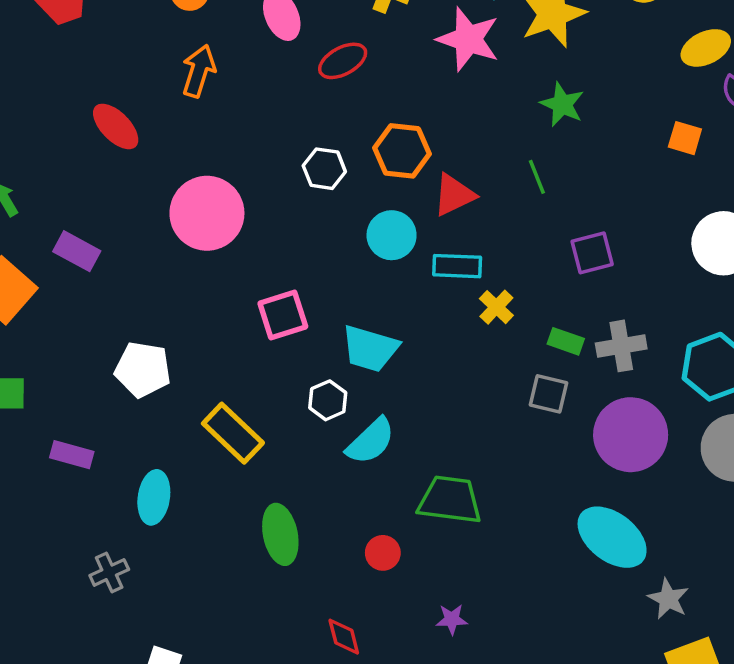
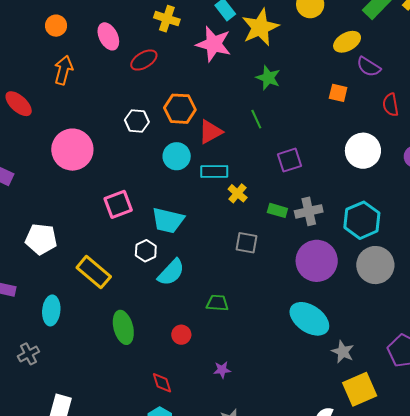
gray square: (549, 394) -> (247, 243), moved
green trapezoid: (450, 500) -> (217, 303), size x0.6

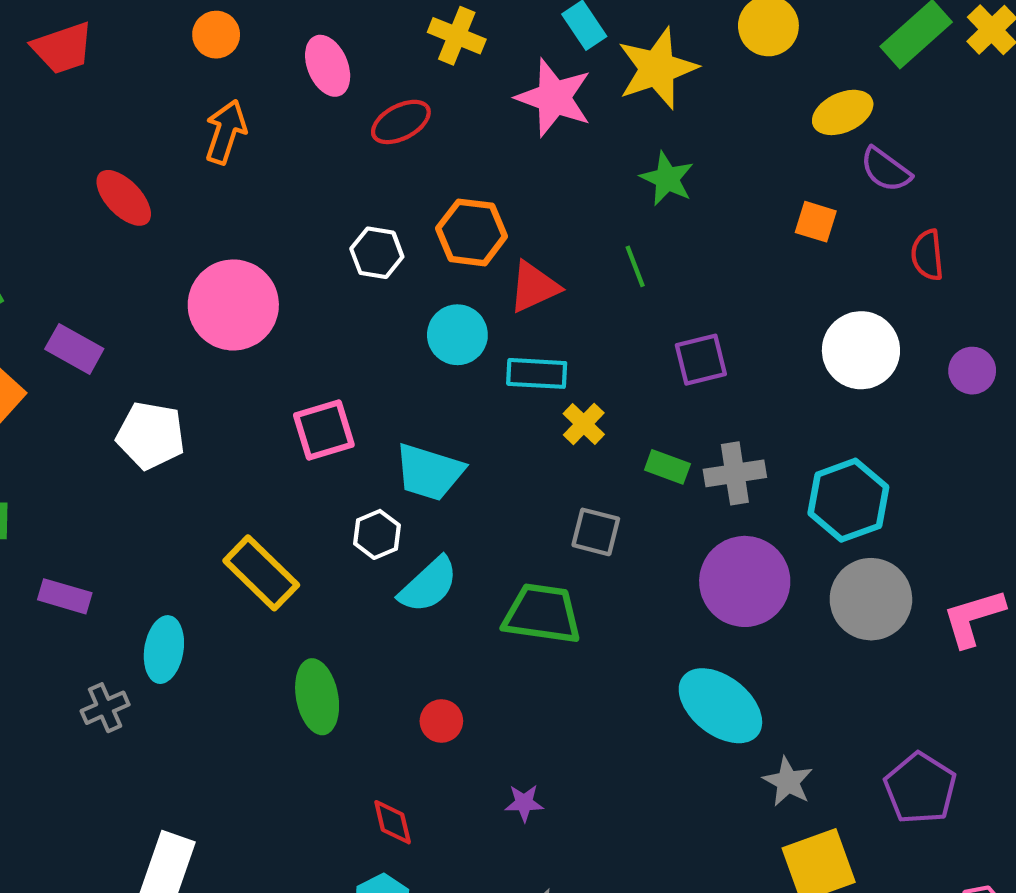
white pentagon: (41, 239) -> (151, 435), moved
green trapezoid: (217, 303) -> (542, 614), moved, size x1.6
gray cross: (28, 354) -> (105, 708), moved

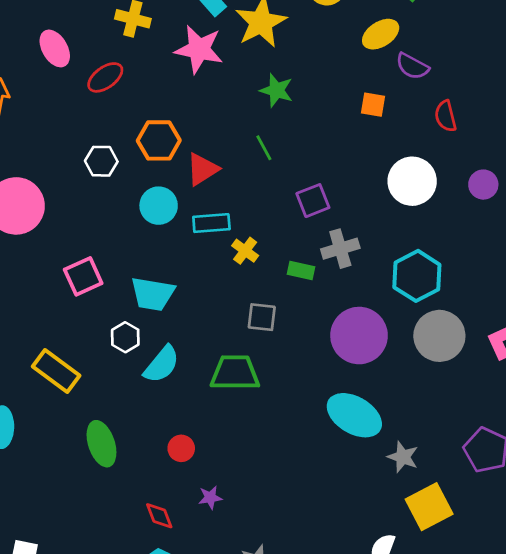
gray cross: (735, 473) -> (340, 249), moved
purple star: (524, 803) -> (210, 498), moved

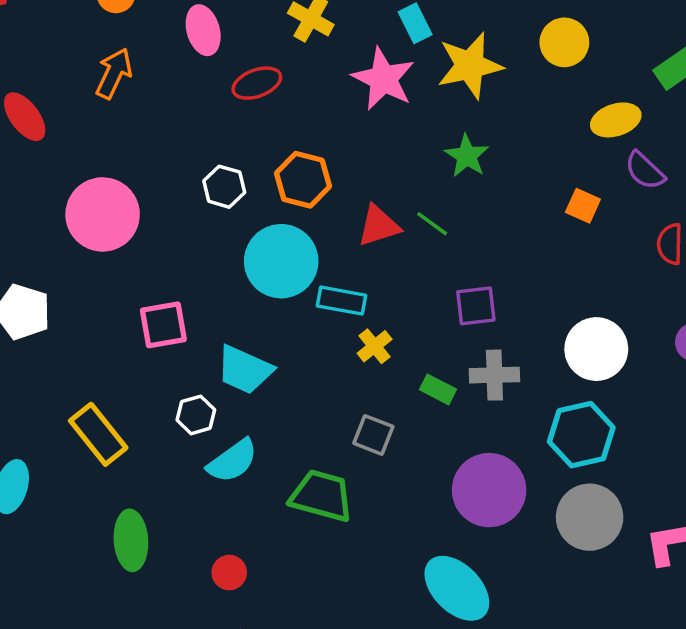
green line: (264, 148) -> (432, 224), turned -40
red triangle: (202, 169) -> (379, 226), moved
white circle: (412, 181) -> (596, 349), moved
cyan circle: (159, 206) -> (281, 261), size x1.5

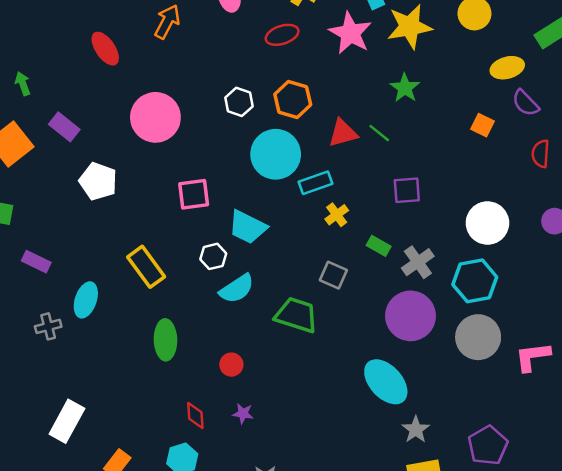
red ellipse: (257, 83) -> (282, 35), moved
cyan rectangle: (341, 301) -> (316, 183), turned -32
gray cross: (494, 375) -> (418, 262), moved, turned -36

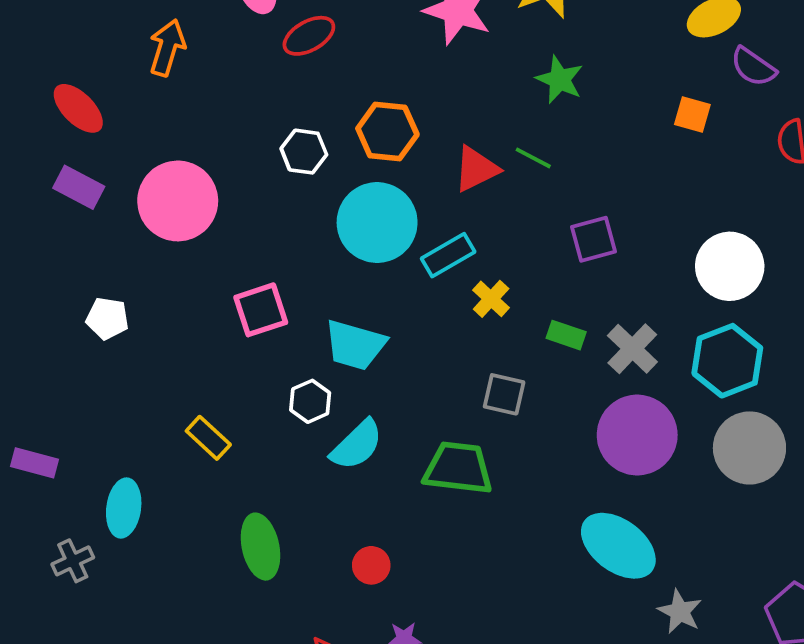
red ellipse: (282, 35) -> (309, 36), moved
purple rectangle: (64, 127) -> (79, 187), moved
white pentagon: (98, 181) -> (107, 318), size x0.7
yellow rectangle: (146, 267) -> (208, 438), size x0.7

